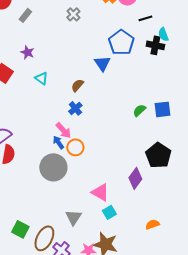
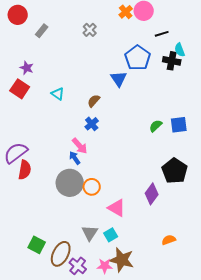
purple star: (27, 52) -> (27, 68), moved
orange circle: (75, 147) -> (92, 187), moved
cyan square: (109, 212) -> (111, 235), moved

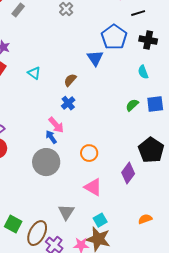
cyan semicircle: (180, 50) -> (143, 72), moved
orange circle: (92, 187) -> (89, 153), moved
cyan square: (111, 235) -> (100, 220), moved

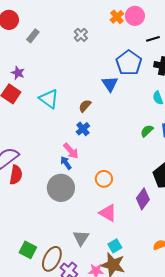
cyan triangle: (34, 73) -> (49, 99), size x1.5

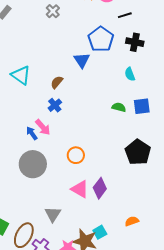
green semicircle: (147, 131) -> (119, 107), turned 56
blue arrow: (66, 163) -> (32, 133), moved
purple diamond: (143, 199) -> (100, 188), moved
cyan square: (115, 246) -> (100, 232), moved

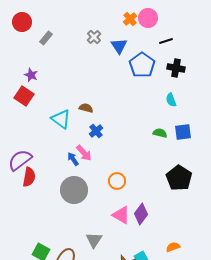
blue triangle: (82, 60) -> (119, 46), moved
cyan triangle: (21, 75) -> (61, 119), moved
brown semicircle: (57, 82) -> (86, 108), moved, turned 64

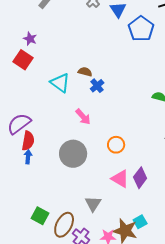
blue cross: (96, 131) -> (97, 86), moved
blue arrow: (73, 159) -> (28, 157), moved, turned 40

